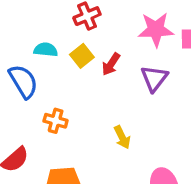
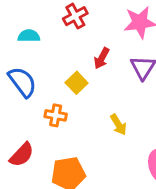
cyan semicircle: (46, 50) -> (29, 36), moved
yellow square: (82, 56) -> (77, 83), moved

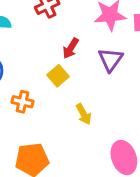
yellow square: (77, 83) -> (58, 76), moved

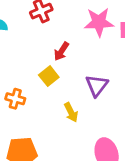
purple triangle: (110, 59) -> (97, 85), moved

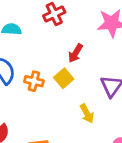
orange cross: (15, 99) -> (34, 81), moved

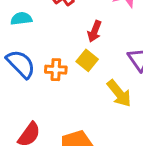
yellow arrow: (87, 114) -> (119, 93), size x1.4

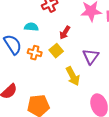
cyan semicircle: (21, 19) -> (31, 27), moved

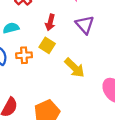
purple triangle: (91, 56) -> (85, 25), moved

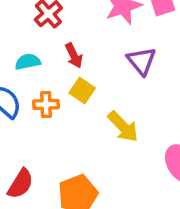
red arrow: (50, 22) -> (74, 56), moved, turned -42

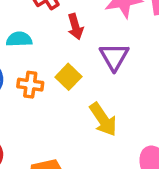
red arrow: (74, 56) -> (75, 27), moved
purple triangle: (141, 61) -> (114, 57), moved

